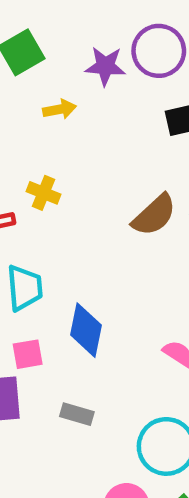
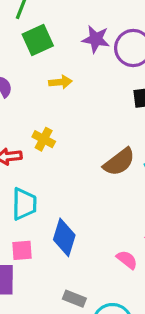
purple star: (105, 66) -> (96, 39), moved
gray rectangle: (77, 414) -> (74, 299), moved

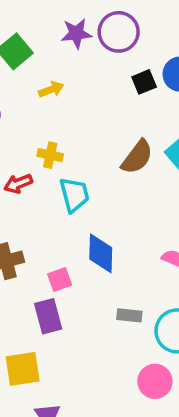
cyan trapezoid: (24, 204) -> (74, 195), moved

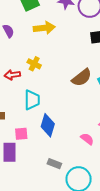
yellow arrow: (51, 89) -> (44, 28), size x1.5
cyan trapezoid: (74, 195) -> (32, 100), moved

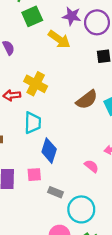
yellow arrow: (44, 28) -> (59, 39), moved, turned 40
yellow cross: (34, 64) -> (36, 84), size x1.5
pink square: (21, 134) -> (34, 175), moved

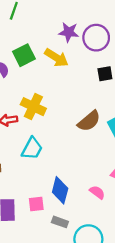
green square: (32, 16) -> (24, 55), moved
cyan trapezoid: (33, 123) -> (32, 149), turned 30
blue diamond: (49, 151) -> (60, 190), moved

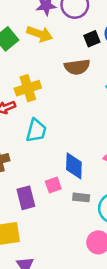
yellow cross: (33, 107) -> (28, 88), turned -30
brown semicircle: (89, 121) -> (77, 67), moved, turned 45

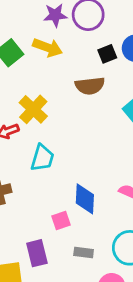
yellow cross: (28, 88) -> (33, 109), turned -30
gray rectangle: (81, 197) -> (84, 253), moved
purple rectangle: (26, 198) -> (37, 253), moved

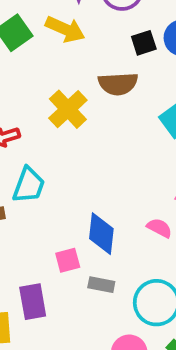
yellow cross: (33, 109) -> (68, 109), moved
cyan trapezoid: (42, 158) -> (29, 185), moved
gray rectangle: (84, 253) -> (101, 285), moved

